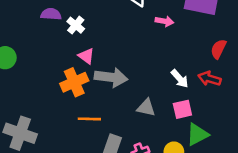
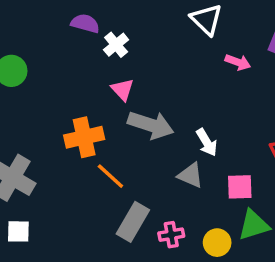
white arrow: (180, 79) -> (207, 142), moved
orange cross: (74, 82) -> (84, 137), moved
orange line: (89, 119) -> (110, 176), turned 30

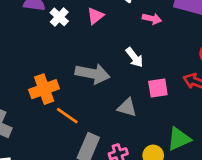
pink triangle: (122, 90) -> (95, 16), moved, turned 42
white arrow: (207, 142) -> (134, 57), moved
pink square: (240, 187) -> (158, 88), moved

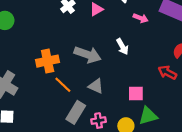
pink square: (158, 88) -> (136, 94), moved
gray triangle: (127, 108) -> (96, 86), moved

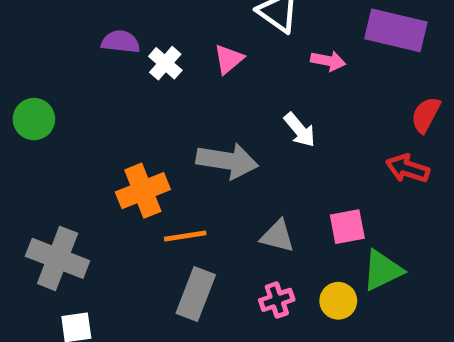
orange line: (63, 85) -> (185, 236), turned -42
gray triangle: (96, 86) -> (277, 236), moved
gray rectangle: (76, 112) -> (196, 294), moved

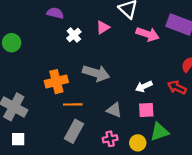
pink arrow: (328, 61) -> (148, 34), size x1.5
white cross: (165, 63) -> (74, 35), moved
white arrow: (300, 130) -> (144, 86), moved, turned 98

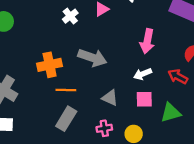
pink arrow: (148, 34) -> (147, 41), moved, turned 80
green triangle: (159, 132) -> (171, 113), moved

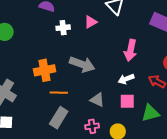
white cross: (70, 16) -> (63, 28), turned 32

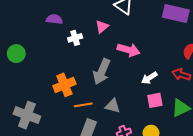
pink arrow: (130, 50) -> (129, 50), moved, turned -75
gray arrow: (82, 64) -> (102, 72), turned 105
gray triangle: (97, 100) -> (113, 106), moved

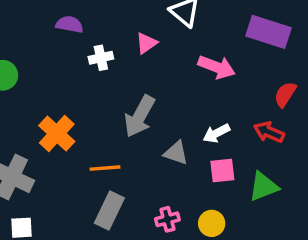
pink arrow: (129, 50) -> (217, 67), moved
orange cross: (64, 85) -> (57, 133), moved, turned -30
gray triangle: (113, 106) -> (176, 153), moved

